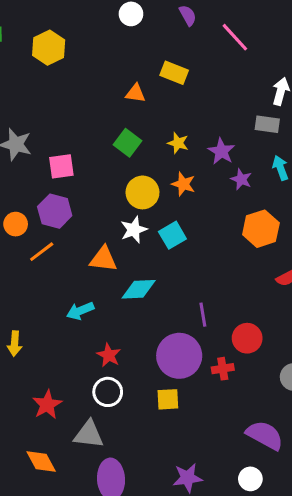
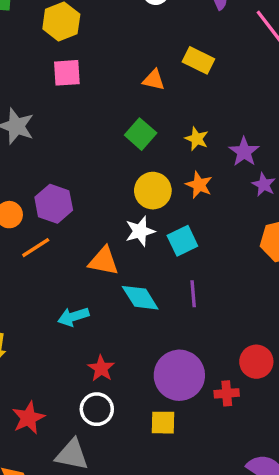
pink square: (61, 166) -> (67, 73), moved
cyan diamond: (139, 289) -> (140, 298), turned 56
purple line: (203, 315) -> (193, 294), moved

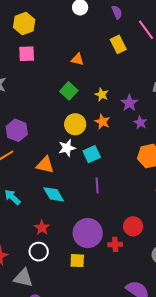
yellow rectangle: (198, 60) -> (118, 44), moved, turned 36
cyan diamond: (140, 298) -> (54, 194), moved
cyan arrow: (73, 317) -> (12, 197), moved, turned 60

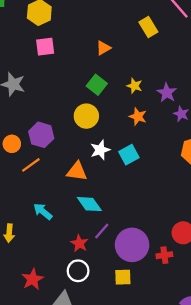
orange triangle: (77, 59) -> (103, 48), turned -40
yellow circle: (75, 124) -> (86, 116), moved
purple line: (97, 185) -> (102, 231), moved, turned 49

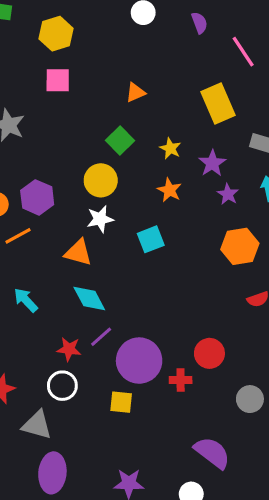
yellow rectangle: (148, 27) -> (218, 103), moved, size x1.4
white star: (100, 150) -> (100, 219), moved
red star: (79, 243) -> (69, 349), turned -30

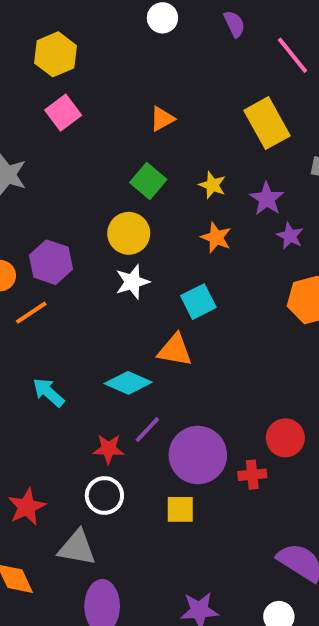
pink square: (58, 80) -> (63, 113), turned -32
orange triangle: (78, 253) -> (175, 350), moved
cyan diamond: (89, 298) -> (128, 383), turned -33

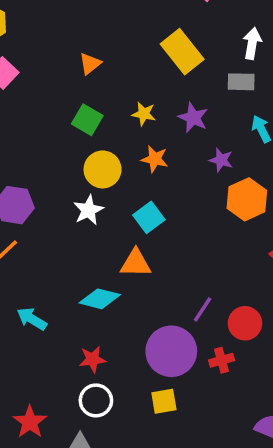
yellow circle: (129, 233) -> (103, 169), moved
purple star: (290, 236) -> (221, 160), moved
purple line: (147, 430) -> (203, 309), moved

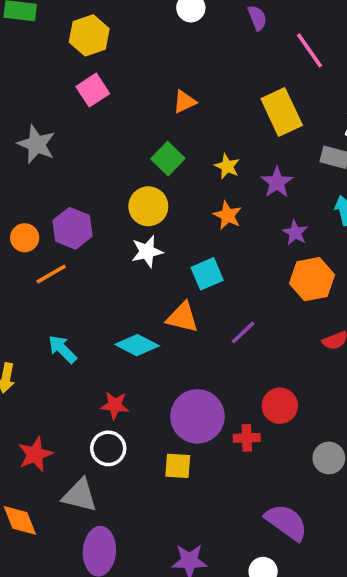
yellow circle: (103, 169) -> (148, 206), moved
purple line: (203, 309) -> (243, 332), moved

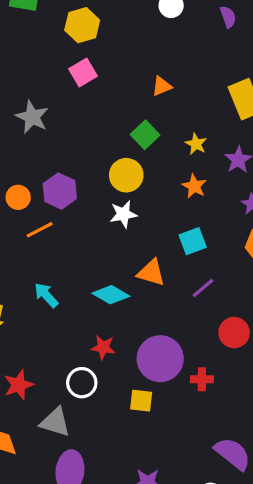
cyan square: (207, 274) -> (193, 241), moved
red star: (115, 405) -> (103, 347), moved
red circle: (280, 406) -> (234, 333), moved

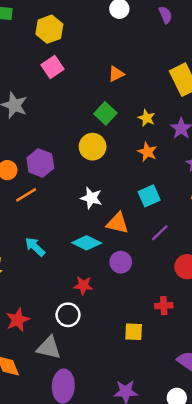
white star: (123, 214) -> (91, 198), moved, turned 30
purple circle: (160, 359) -> (121, 262), moved, size x0.6
yellow square: (141, 401) -> (134, 332), moved

